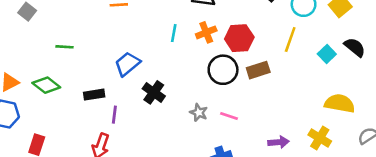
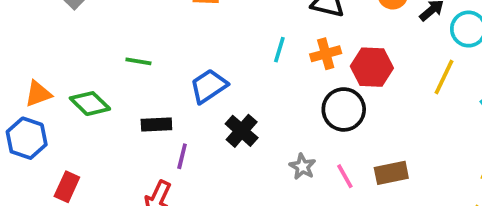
green line: (65, 47) -> (138, 61), moved
brown rectangle: (258, 70) -> (391, 173), moved
pink line: (229, 116) -> (345, 176), turned 36

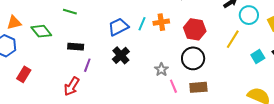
cyan line: (279, 50) -> (142, 24), moved
orange cross: (326, 54) -> (161, 22), moved
blue trapezoid: (209, 86) -> (118, 27), moved
black circle: (344, 109) -> (193, 58), moved
gray star: (302, 167) -> (161, 70), moved

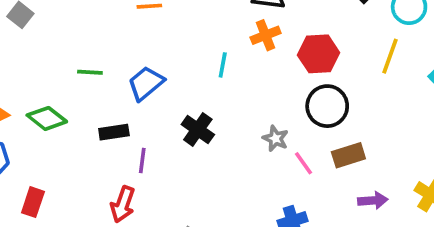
orange cross: (161, 22) -> (266, 35), moved
blue trapezoid: (118, 27) -> (146, 83), moved

